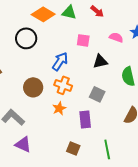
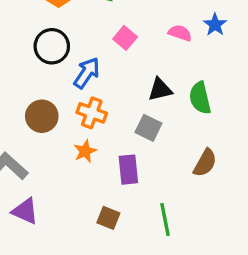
black circle: (26, 38) -> (52, 46), moved
pink square: (83, 40) -> (125, 38), turned 32
black triangle: (100, 61) -> (160, 90), moved

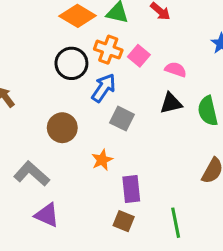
pink semicircle: (180, 33) -> (176, 70), moved
orange cross: (92, 113) -> (108, 50), moved
gray square: (148, 128) -> (122, 119), moved
purple rectangle: (128, 170) -> (131, 189), moved

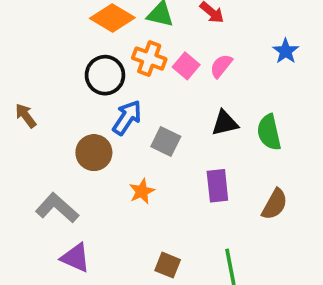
pink semicircle: (176, 70) -> (221, 66), moved, turned -70
blue arrow: (104, 88) -> (127, 118), moved
purple rectangle: (131, 189) -> (217, 186), moved

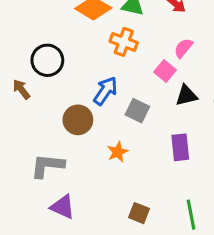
pink square: (186, 66) -> (165, 71), moved
black circle: (105, 75) -> (47, 60), moved
gray L-shape: (57, 208) -> (47, 166), turned -36

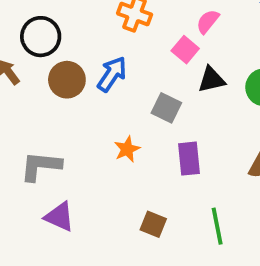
gray square: (137, 111) -> (166, 108), moved
brown circle: (78, 120) -> (67, 80), moved
purple rectangle: (180, 147) -> (189, 159), moved

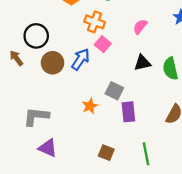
pink square: (185, 50) -> (103, 44), moved
gray square: (166, 108) -> (114, 91), moved

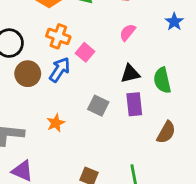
orange cross: (95, 22) -> (58, 36), moved
orange star: (90, 106) -> (56, 123), moved
purple rectangle: (128, 112) -> (134, 104), moved

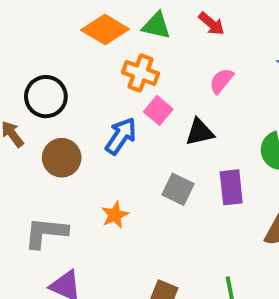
orange cross: (58, 36) -> (141, 73), moved
brown circle: (28, 74) -> (62, 158), moved
black triangle: (130, 74) -> (200, 132), moved

